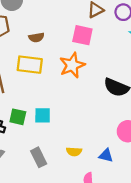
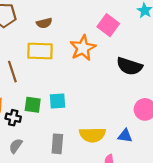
pink square: (82, 35) -> (108, 25), moved, turned 30
yellow semicircle: (74, 152) -> (92, 135), size x1.6
gray rectangle: (39, 157) -> (57, 144), turned 36

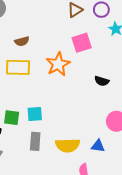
pink square: (108, 25) -> (82, 43), turned 36
black semicircle: (129, 66) -> (102, 81), size x0.6
gray rectangle: (57, 144) -> (35, 141), moved

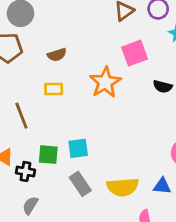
yellow rectangle: (18, 67) -> (54, 89), size x0.6
black semicircle: (102, 81) -> (163, 87), moved
gray rectangle: (35, 141) -> (80, 184), turned -36

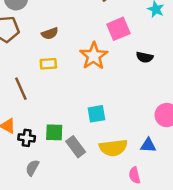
cyan square: (78, 148) -> (96, 114), moved
green square: (48, 155) -> (54, 132), moved

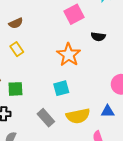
orange star: (94, 56) -> (69, 55), moved
yellow rectangle: (48, 64) -> (17, 49), turned 64
green square: (54, 132) -> (15, 89), moved

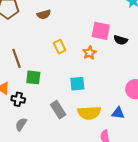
pink square: (74, 14) -> (101, 31), moved, turned 30
yellow rectangle: (17, 49) -> (60, 47), moved
orange star: (69, 55) -> (90, 53), size x0.6

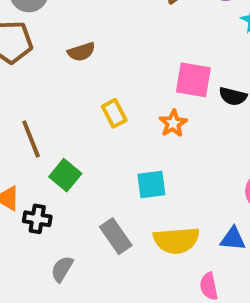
green square: (33, 77) -> (65, 175), turned 35
gray semicircle: (21, 124) -> (62, 269), moved

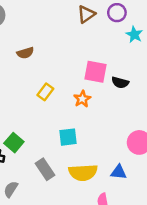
yellow rectangle: (114, 113) -> (45, 92), turned 63
green square: (65, 175) -> (14, 143), moved

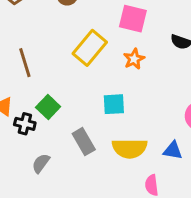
pink square: (95, 72) -> (133, 19), moved
yellow rectangle: (45, 92) -> (90, 48), size x1.6

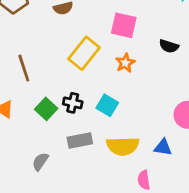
cyan square: (114, 104) -> (107, 105), turned 35
black cross: (25, 124) -> (73, 103), moved
gray rectangle: (84, 142) -> (80, 141), turned -70

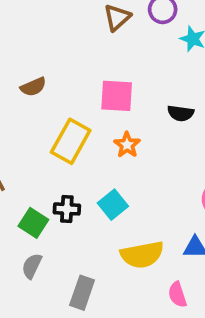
cyan square: (107, 105) -> (113, 205), turned 30
gray rectangle: (80, 141) -> (82, 293), moved, turned -50
gray semicircle: (40, 162) -> (32, 266), moved

